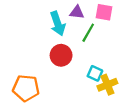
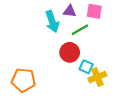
green line: (88, 33) -> (80, 30), turned 30
red circle: (61, 55) -> (70, 52), moved

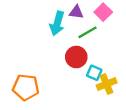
pink square: (94, 11) -> (103, 12), turned 35
cyan arrow: (52, 22) -> (57, 23), turned 35

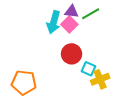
pink square: (103, 12) -> (69, 24), moved
green line: (87, 32) -> (91, 14), moved

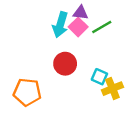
green line: (91, 14) -> (102, 27), moved
red circle: (72, 54) -> (65, 64), moved

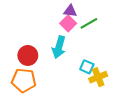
cyan arrow: (60, 25) -> (59, 47), moved
red circle: (65, 64) -> (28, 55), moved

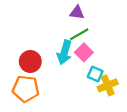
pink square: (68, 23) -> (84, 52), moved
green line: (89, 23) -> (79, 34), moved

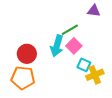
purple triangle: (77, 13) -> (94, 11), moved

